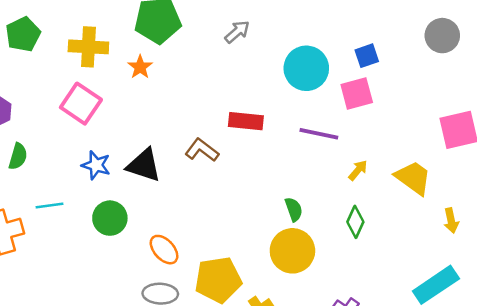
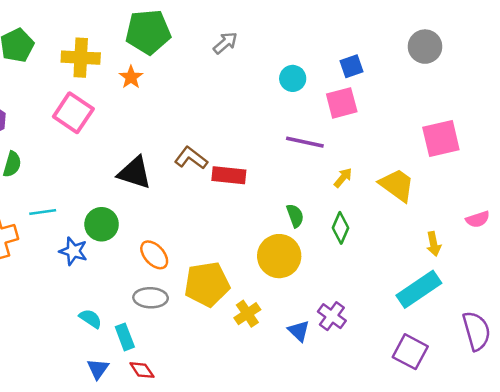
cyan circle: (306, 68) -> (293, 78), size x0.6
red rectangle: (246, 121) -> (229, 175), moved
blue star: (96, 165) -> (73, 251), moved
green semicircle: (294, 209) -> (295, 216), moved
yellow arrow: (451, 221) -> (434, 244), moved

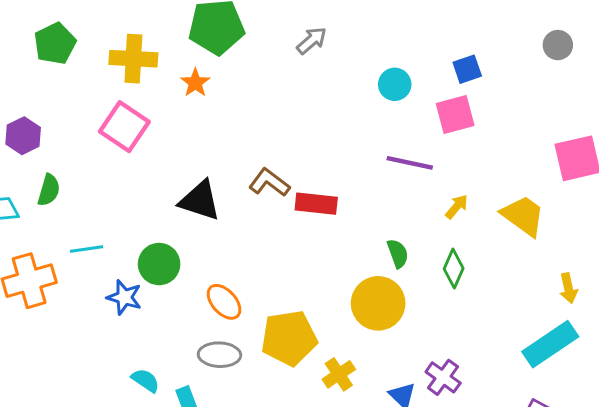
gray circle: (425, 47) -> (558, 45), size x0.7

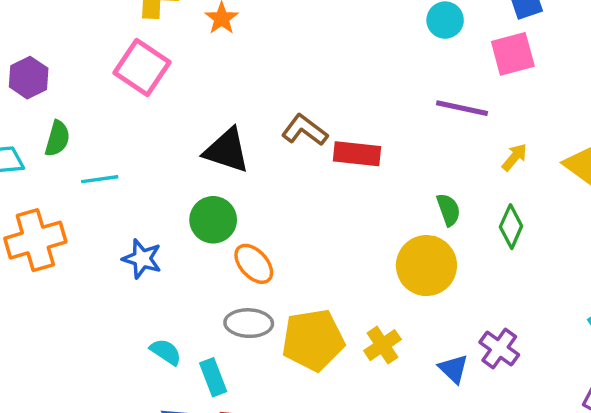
cyan line: (87, 249) -> (100, 179), moved
green circle: (159, 264) -> (213, 220), moved
yellow pentagon: (289, 338) -> (313, 340), moved

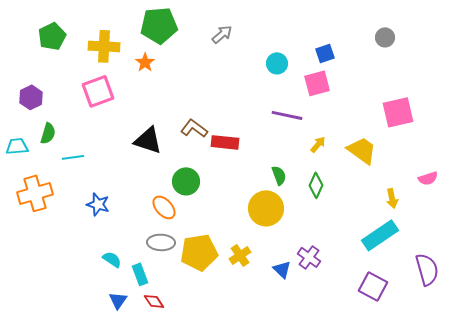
pink square: (142, 67) -> (98, 91), turned 36
green circle: (213, 220) -> (186, 181), moved

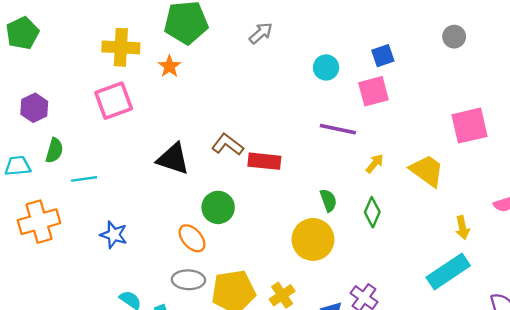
green pentagon: (52, 36) -> (22, 33), moved

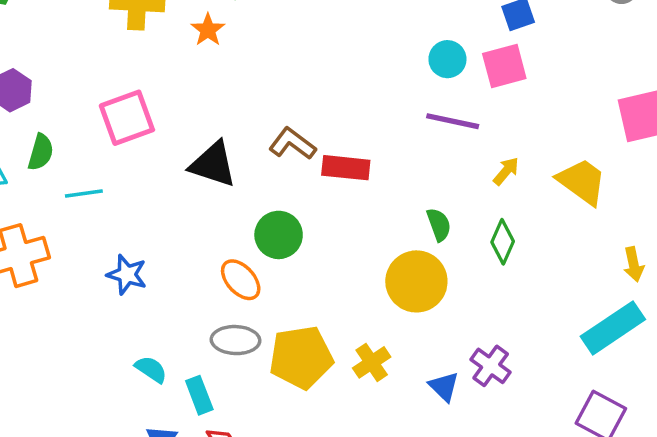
cyan circle: (326, 67) -> (447, 59), moved
pink square: (114, 101) -> (127, 118), moved

